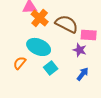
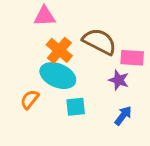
orange cross: (40, 18) -> (59, 50), moved
cyan square: (51, 68) -> (76, 107), turned 32

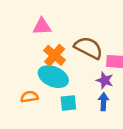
orange semicircle: (30, 99) -> (29, 97), turned 42
blue arrow: (123, 116) -> (104, 102), moved, turned -36

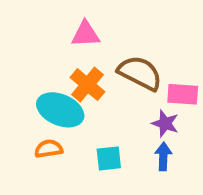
pink triangle: (42, 26) -> (86, 34), moved
cyan ellipse: (53, 77) -> (60, 110), moved

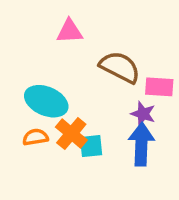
orange cross: (87, 85) -> (71, 134), moved
blue arrow: (163, 157) -> (141, 144), size x1.6

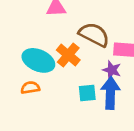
orange cross: (71, 134) -> (68, 55), moved
cyan square: (91, 146) -> (87, 93), moved

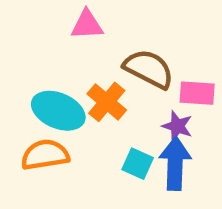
orange semicircle: (30, 88) -> (45, 155), size x1.5
cyan square: (87, 93) -> (138, 164), turned 30

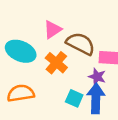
pink triangle: (87, 25) -> (53, 30), moved, turned -30
cyan ellipse: (58, 111) -> (21, 51), moved

